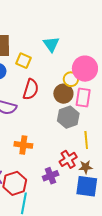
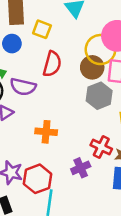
yellow circle: (71, 79) -> (100, 50), size x1.6
red cross: (68, 159) -> (101, 147), turned -30

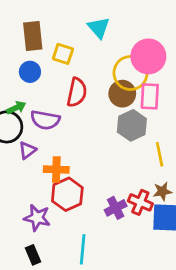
orange cross: (46, 132) -> (56, 170), moved
red cross: (101, 147) -> (140, 202), moved
red hexagon: (37, 179) -> (67, 194), moved

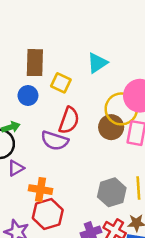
cyan triangle: (99, 28) -> (97, 63), turned 30
purple semicircle: (45, 120) -> (55, 141), moved
gray hexagon: (132, 125) -> (112, 192), moved

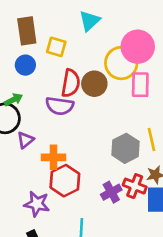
brown circle: (111, 127) -> (94, 84), moved

